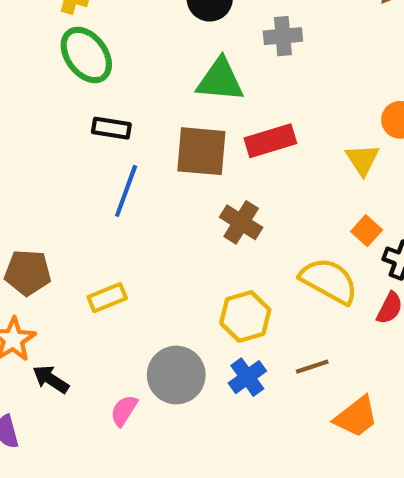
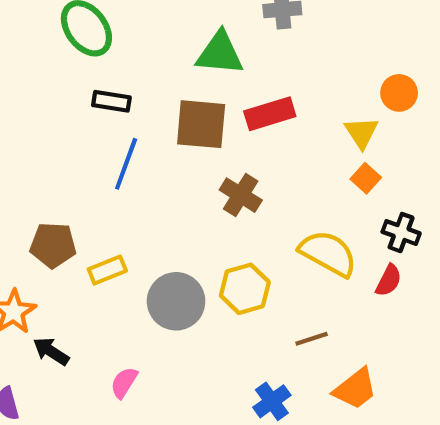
orange square: (367, 231) -> (366, 178), moved
brown pentagon: (28, 273) -> (53, 245), moved
gray circle: (176, 375) -> (176, 301), moved
blue cross: (247, 377) -> (272, 401), moved

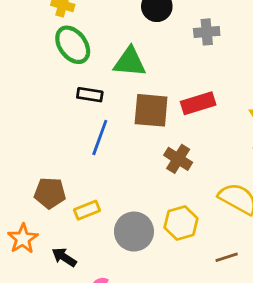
green triangle: (220, 53) -> (130, 62), moved
black arrow: (51, 351) -> (64, 257), moved

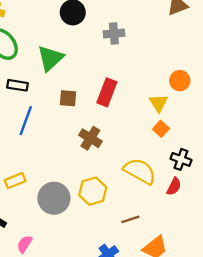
green triangle: (130, 62) -> (50, 58), turned -48
red rectangle: (198, 103) -> (107, 92), turned -52
brown square: (151, 110) -> (68, 98), size x0.6

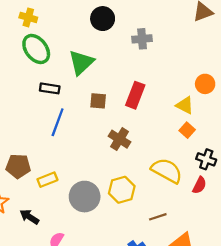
yellow triangle: (159, 103) -> (185, 105), turned -30

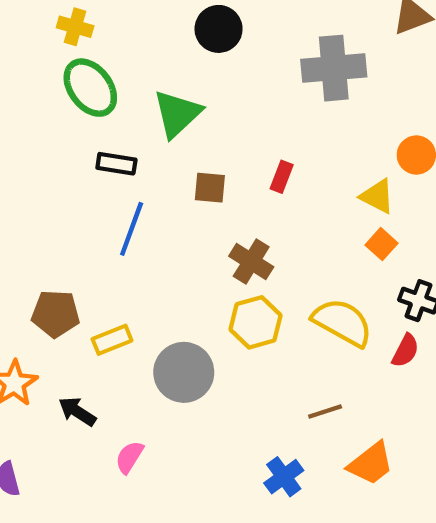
gray cross: (142, 39) -> (334, 68), moved, size x1.6
red rectangle: (135, 95) -> (282, 177), size x0.6
yellow hexagon: (122, 190) -> (255, 322), moved

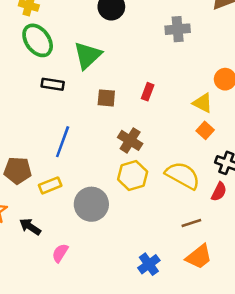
gray cross: (334, 68) -> (178, 29), size x0.7
blue line: (132, 229) -> (63, 142), moved
brown line: (325, 411) -> (191, 223), moved

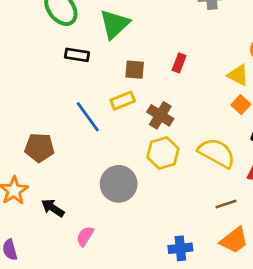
blue line: (63, 142) -> (88, 117), turned -56
yellow rectangle: (50, 185) -> (123, 101), moved
blue cross: (149, 264) -> (180, 248), turned 30

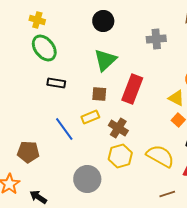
green triangle: (115, 24) -> (105, 60), moved
red rectangle: (179, 63) -> (132, 89), size x2.0

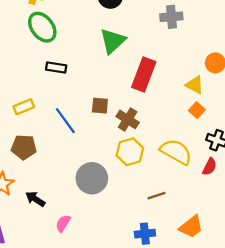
brown square: (99, 94) -> (100, 106), moved
yellow rectangle: (90, 117) -> (24, 107), moved
brown line: (167, 194) -> (156, 196), moved

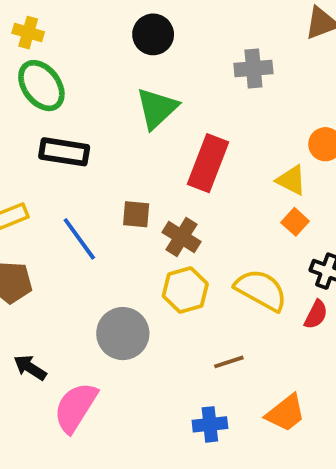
black rectangle: (56, 68) -> (64, 152), size x1.4
pink semicircle: (63, 223) -> (75, 407), size x1.8

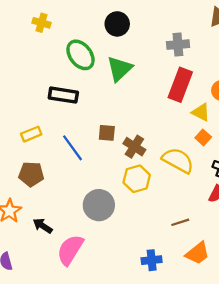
green ellipse: (41, 86) -> (80, 55), moved
red rectangle: (208, 163) -> (180, 85), moved
yellow semicircle: (261, 290) -> (178, 160), moved
brown line: (229, 362) -> (180, 222), moved

